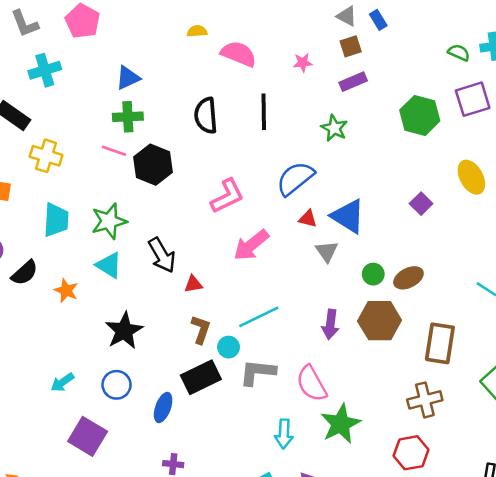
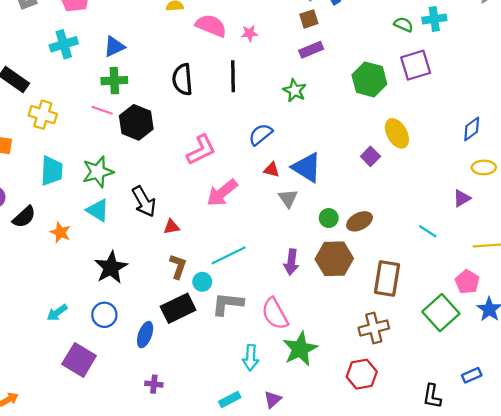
pink star: (303, 63) -> (250, 33), moved
cyan cross: (45, 70) -> (64, 44), moved
yellow ellipse: (471, 177) -> (397, 133), moved
blue semicircle: (295, 178) -> (261, 134), size x0.7

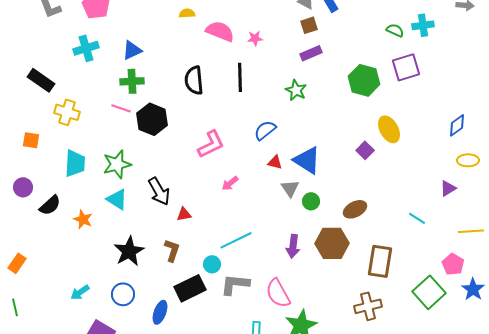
pink arrow: (222, 193) -> (230, 183), size x0.6
green circle: (329, 218) -> (311, 201), moved
brown L-shape: (178, 266) -> (172, 250), moved

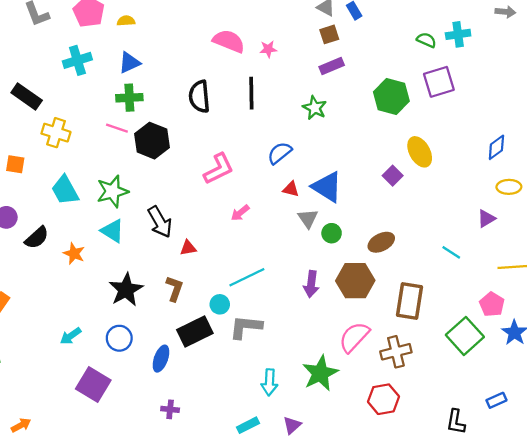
yellow semicircle: (187, 13) -> (126, 21), moved
cyan trapezoid: (75, 163) -> (65, 190), turned 148
pink semicircle: (278, 293) -> (354, 337), moved, turned 72

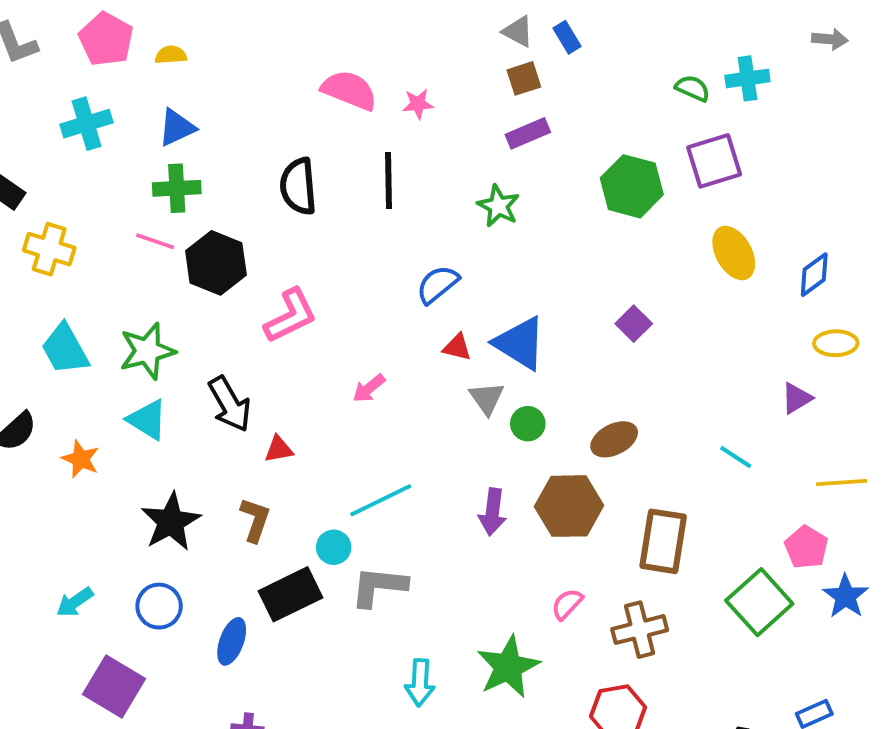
yellow ellipse: (420, 152) -> (734, 253), moved
pink L-shape: (219, 169) -> (290, 316), moved
pink semicircle: (354, 337) -> (567, 604), size x0.6

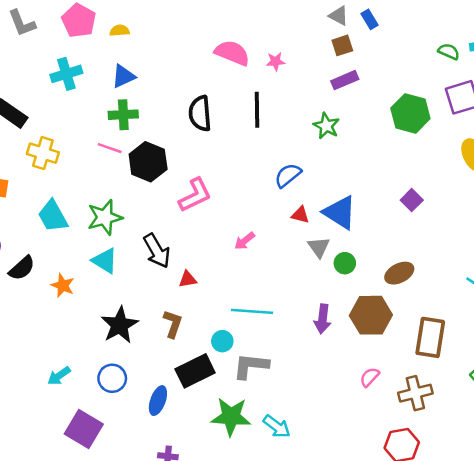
cyan line: (381, 500) -> (252, 311), turned 30
green star: (508, 667) -> (231, 417), moved, turned 30
cyan arrow: (420, 683) -> (277, 427), turned -56

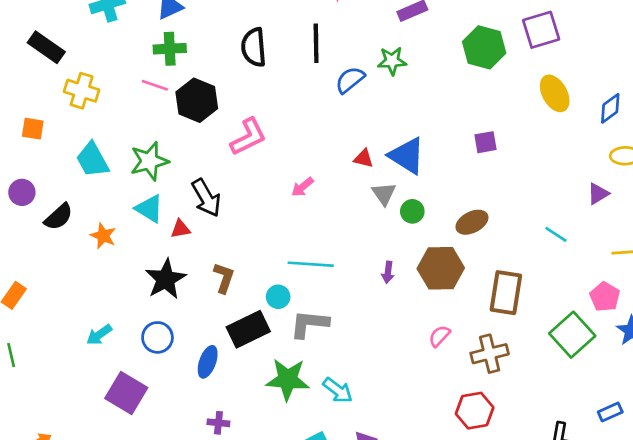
green star: (326, 126) -> (392, 61), turned -30
blue semicircle: (288, 175) -> (350, 80), moved
purple square: (412, 200) -> (486, 142), turned 35
red triangle: (188, 279) -> (181, 229), moved
purple arrow: (323, 319) -> (388, 272), size x0.7

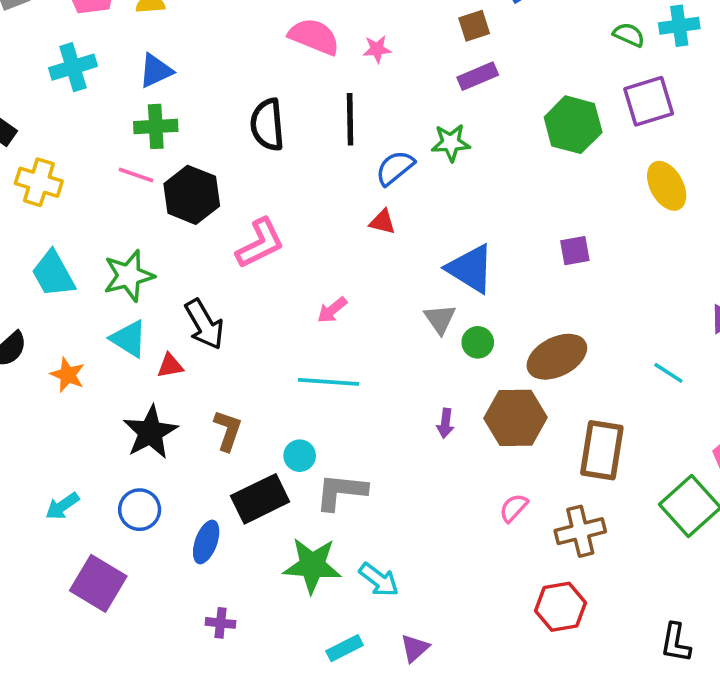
red triangle: (364, 158) -> (382, 222), moved
brown ellipse: (472, 222) -> (557, 357), size x1.4
cyan line: (311, 264) -> (328, 382), moved

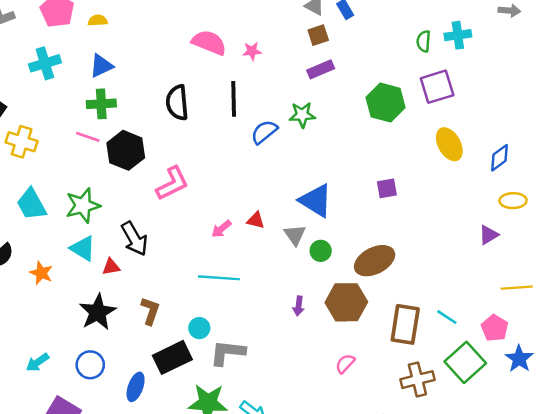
green semicircle: (629, 35) -> (424, 41), turned -110
red triangle: (382, 222) -> (256, 220), moved
cyan line: (668, 373) -> (447, 317), moved
brown cross: (580, 531) -> (417, 380), moved

